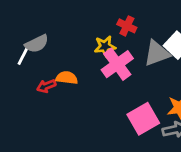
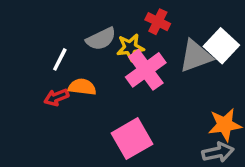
gray semicircle: (37, 44) -> (101, 39), moved
white line: (23, 56) -> (60, 59), moved
pink square: (143, 119) -> (132, 139), moved

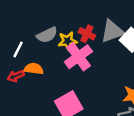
red cross: (158, 22) -> (87, 34), moved
gray triangle: (196, 56) -> (112, 31), moved

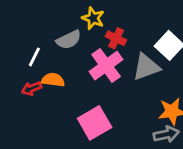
gray triangle: (112, 31) -> (146, 67), moved
yellow star: (68, 41) -> (93, 18), moved, turned 30

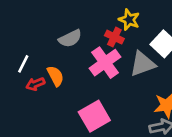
yellow star: (93, 18) -> (129, 20), moved
white line: (34, 57) -> (23, 64), moved
orange semicircle: (53, 80) -> (55, 76), turned 55

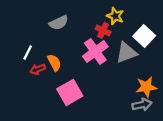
gray semicircle: (70, 38) -> (59, 23), moved
pink square: (94, 116) -> (70, 92), moved

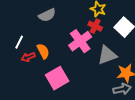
red cross: (103, 30) -> (95, 26), moved
gray triangle: (126, 53) -> (107, 55), moved

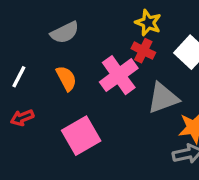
orange semicircle: (43, 51) -> (66, 78), moved
red arrow: (28, 57) -> (22, 118), moved

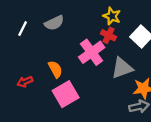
white line: (19, 77) -> (23, 29), moved
orange semicircle: (66, 78) -> (55, 69), moved

